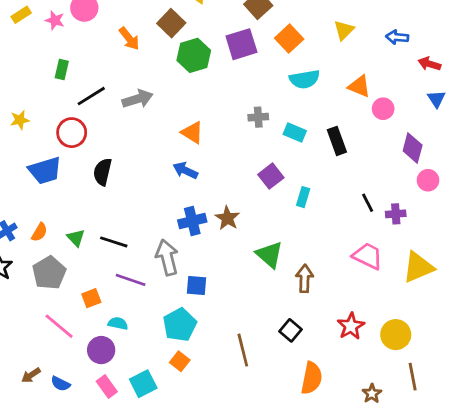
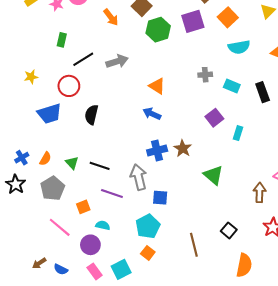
brown arrow: (305, 278) -> (260, 193), moved

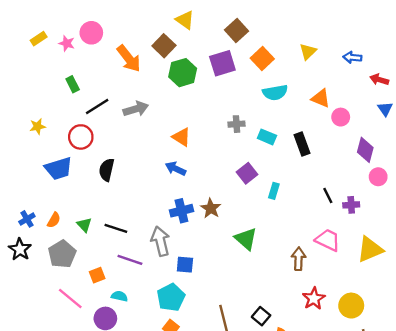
orange arrow: (111, 17) -> (129, 59), size x1.4
green rectangle: (62, 40) -> (73, 84), turned -40
black square: (229, 230) -> (261, 316), moved

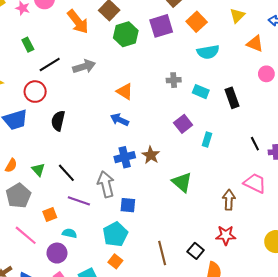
orange triangle: (321, 98) -> (255, 44), moved
black line: (116, 228) -> (66, 173), turned 30
red star: (314, 299) -> (226, 235), moved, turned 30

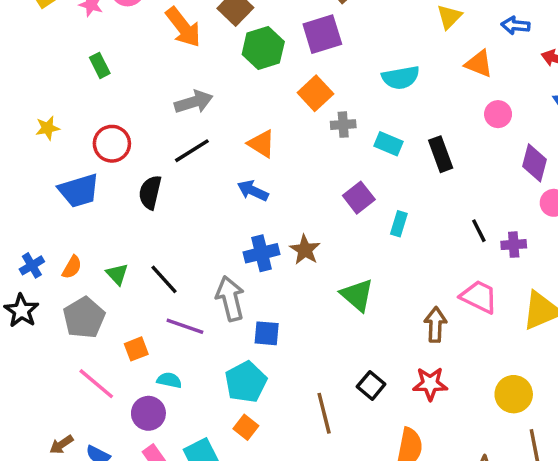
orange square: (197, 22) -> (315, 93), moved
black line: (50, 64) -> (192, 151), moved
black square: (196, 251) -> (371, 385), moved

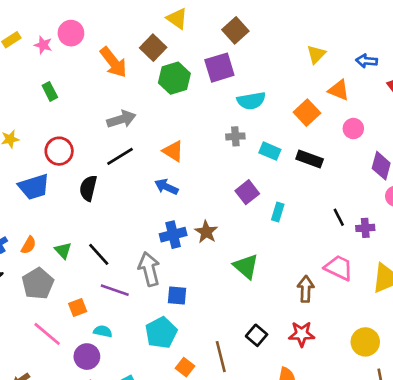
cyan semicircle: (401, 78) -> (251, 101), moved
orange square: (315, 93) -> (307, 113), moved
black rectangle: (441, 154) -> (310, 159), turned -50
orange square: (246, 427) -> (185, 367), moved

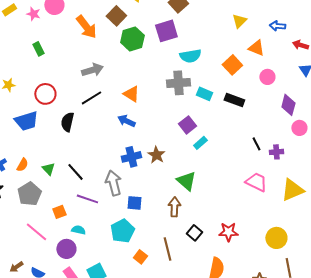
gray cross: (235, 136) -> (178, 83), size x1.6
cyan rectangle: (278, 212) -> (200, 143), moved, turned 32
brown arrow: (306, 289) -> (174, 207), moved

